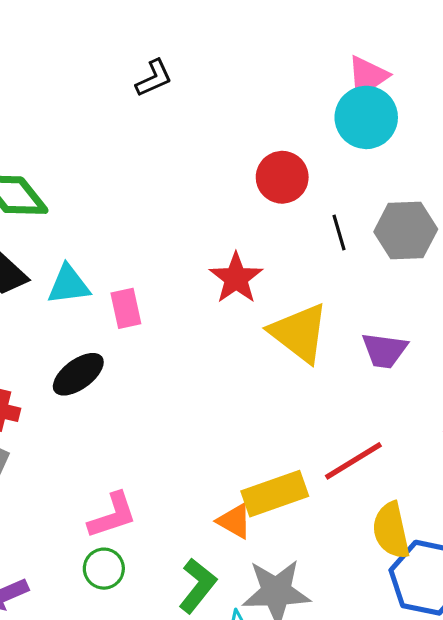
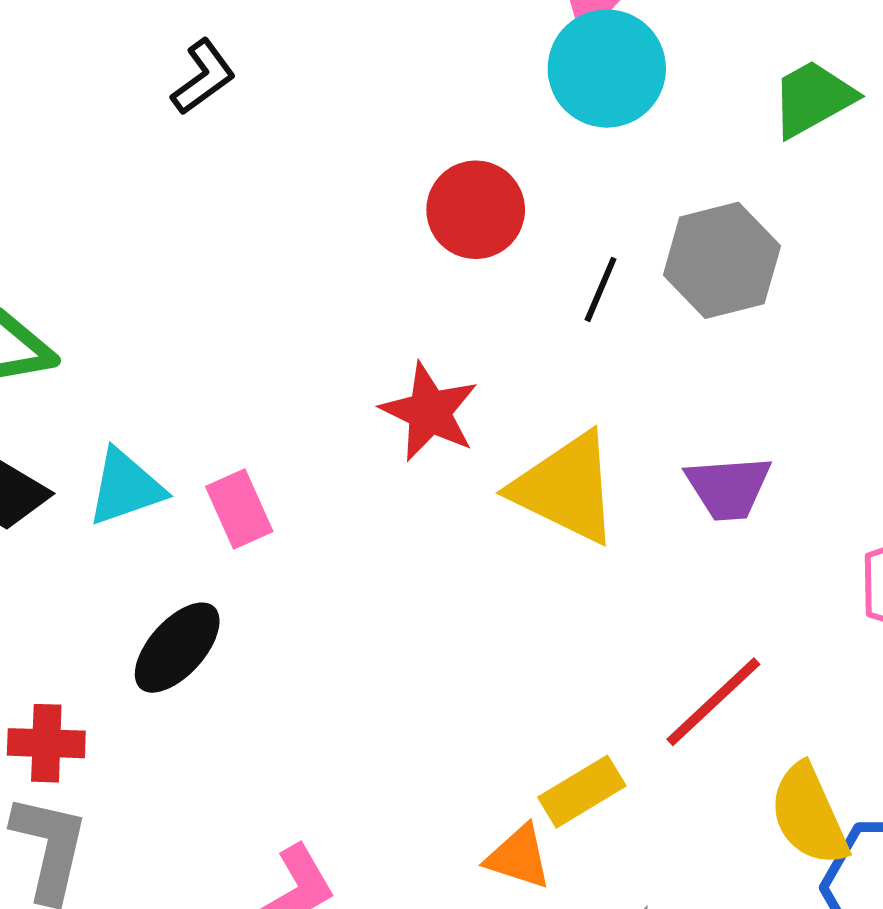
black line: (339, 233) -> (601, 289), turned 51
yellow rectangle: (275, 494) -> (582, 792), size x0.7

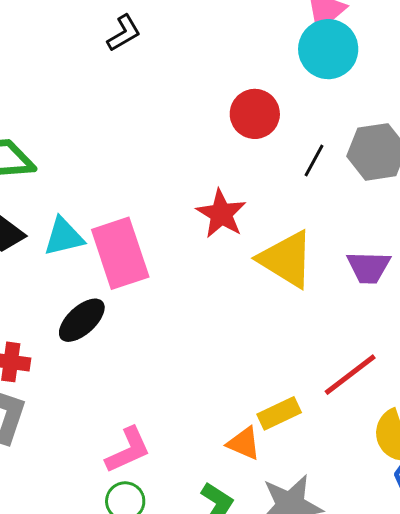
pink rectangle: (239, 509) -> (120, 253), size x1.8

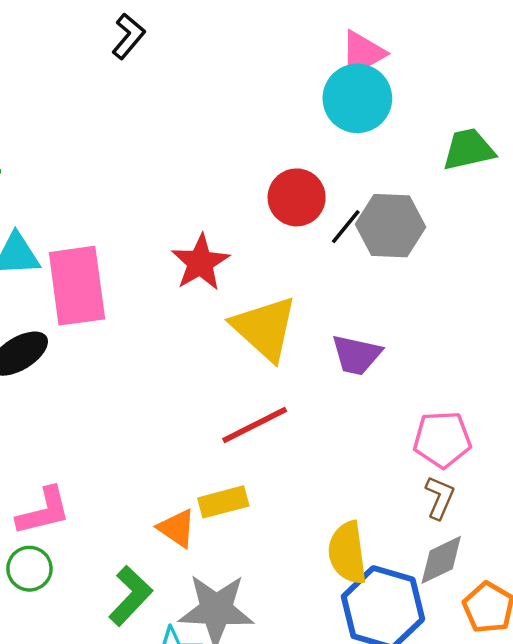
black L-shape: (124, 33) -> (128, 36), turned -30
red circle: (255, 114) -> (297, 197), moved
black line: (314, 160) -> (346, 227), moved
red line: (350, 375) -> (255, 425), moved

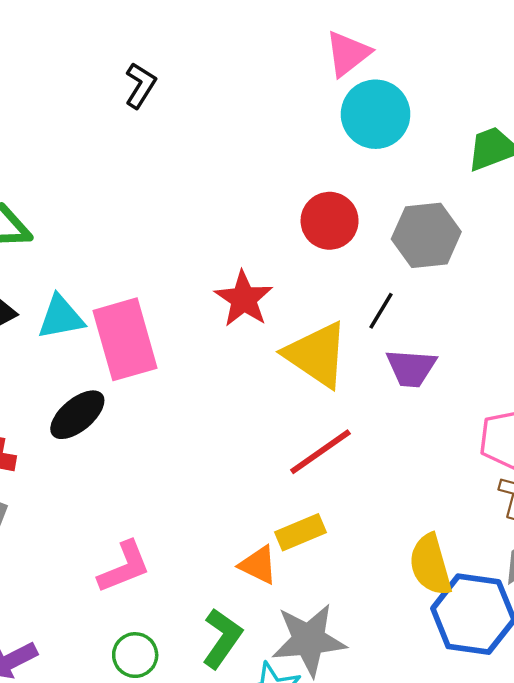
pink triangle: (362, 53) -> (348, 54), moved
black line: (346, 227) -> (381, 311), moved
green circle: (29, 569) -> (135, 655), moved

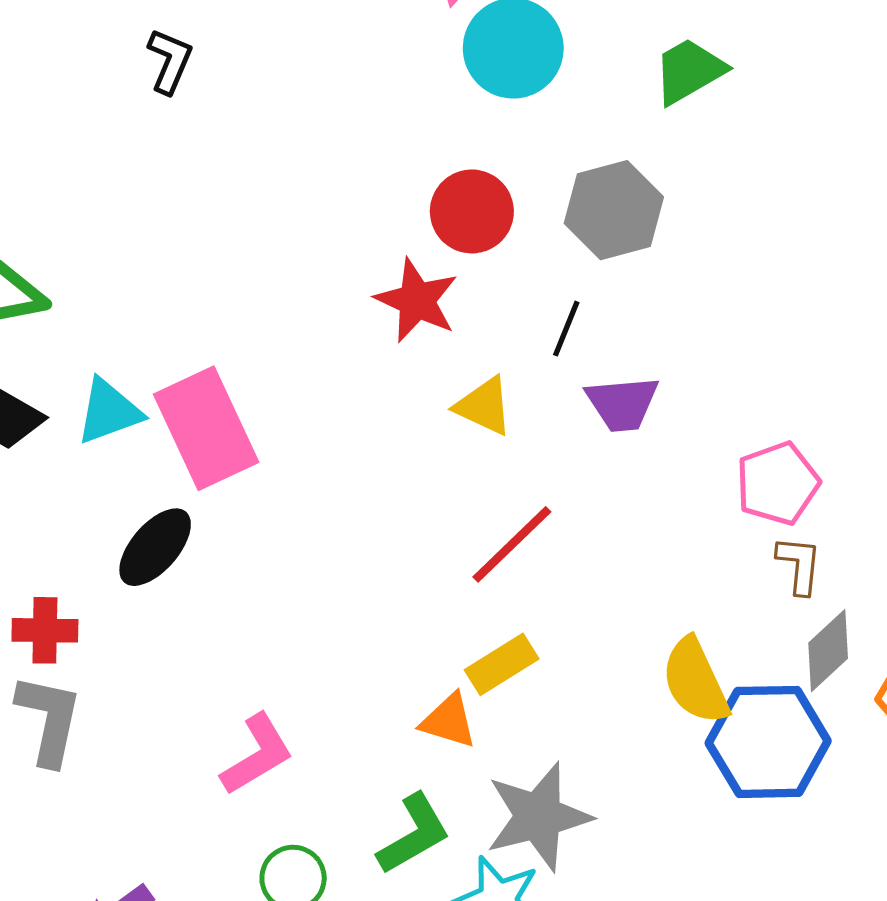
red star: (244, 299) -> (417, 300), moved
yellow triangle: (317, 355) -> (484, 406), size x0.6
green L-shape: (222, 638) -> (414, 834), turned 34

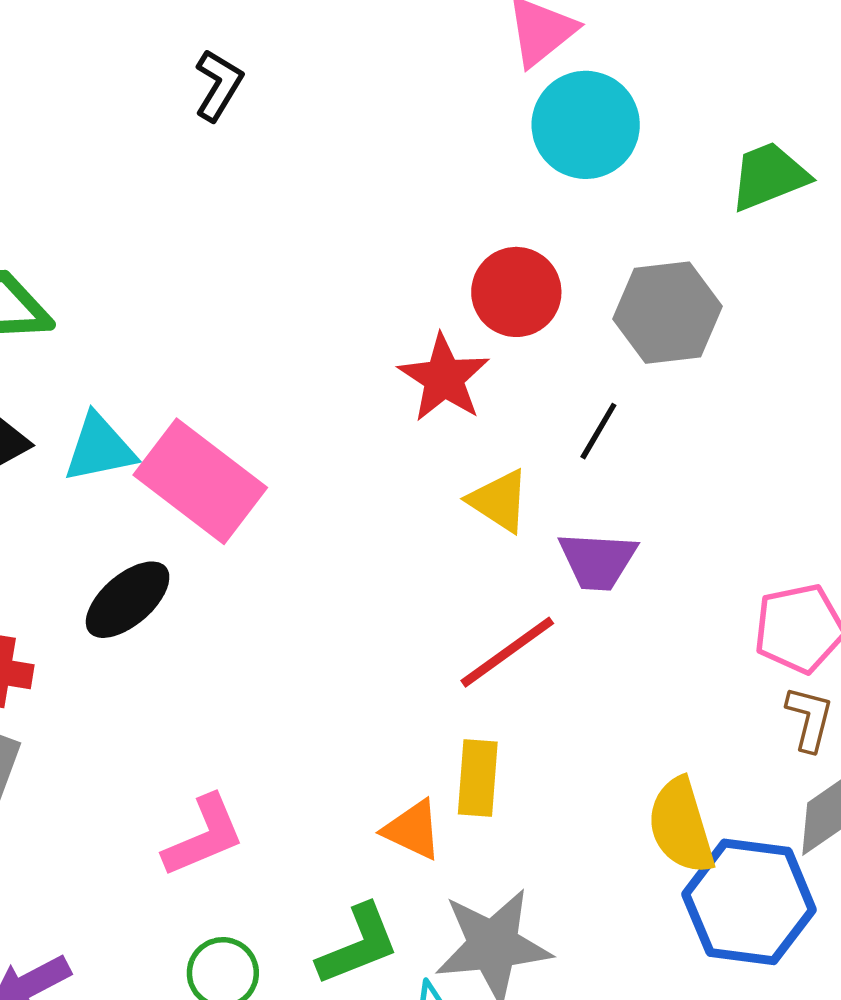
purple trapezoid: (622, 404) -> (598, 561), moved
pink rectangle: (206, 428) -> (200, 481), turned -36
yellow rectangle: (502, 664) -> (478, 778), turned -62

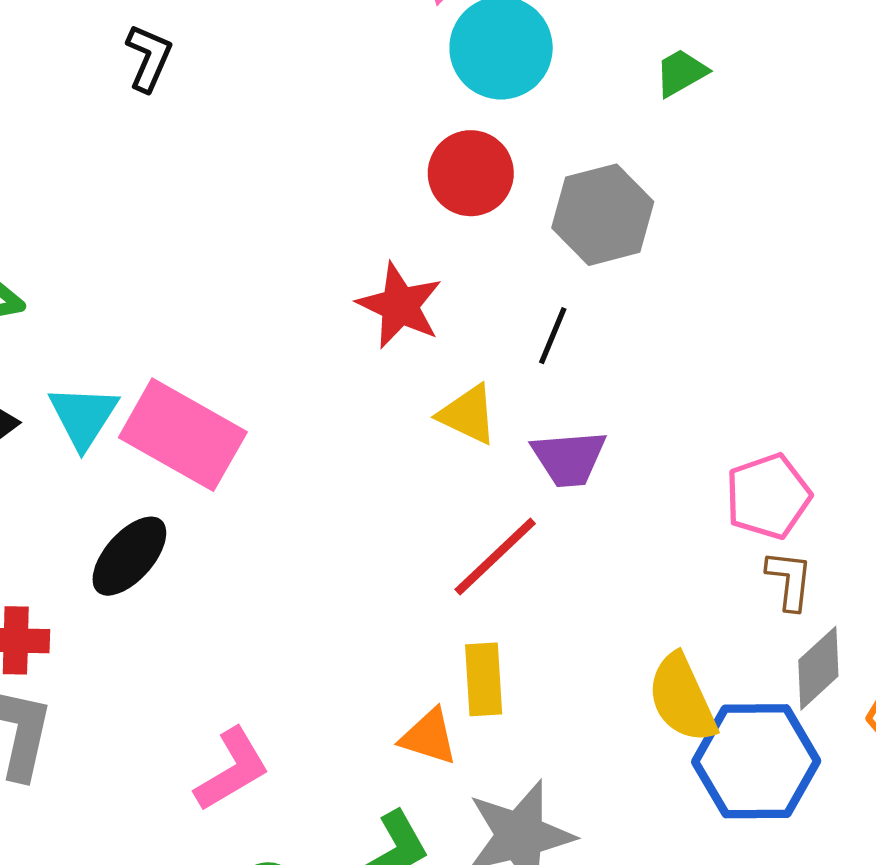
green trapezoid: (769, 176) -> (681, 73), size x0.7
red circle: (516, 292) -> (471, 173), moved
cyan triangle: (100, 448) -> (83, 417), turned -38

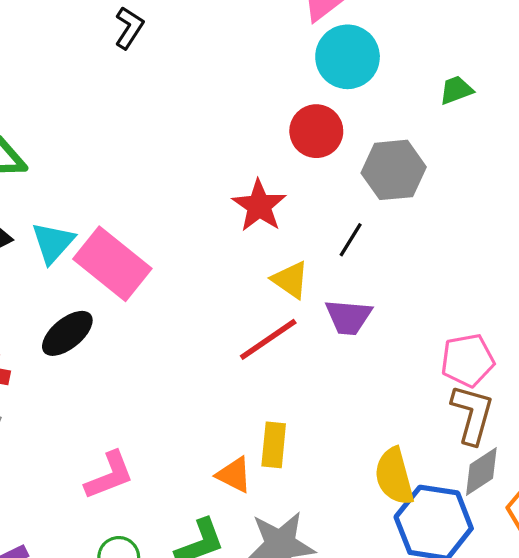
red line: (495, 556) -> (268, 339), moved
brown L-shape: (790, 580) -> (472, 414), size x1.5

